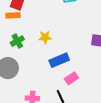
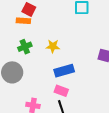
pink rectangle: (71, 78) -> (61, 91), moved, turned 48

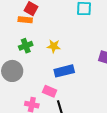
pink rectangle: (61, 91) -> (50, 91), moved

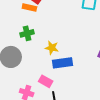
yellow star: (54, 46) -> (52, 48), moved

